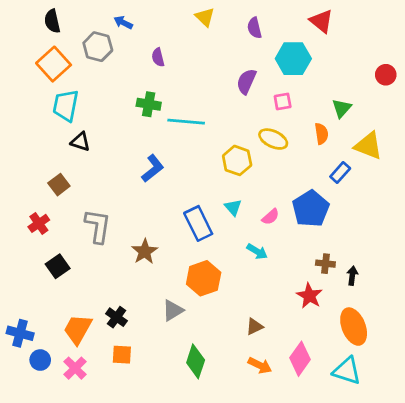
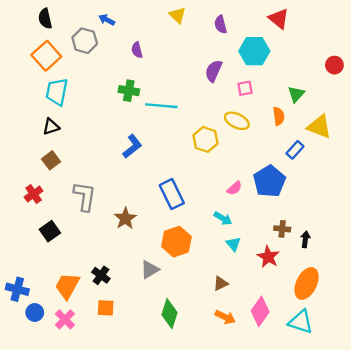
black triangle: (80, 142) -> (51, 127), moved, turned -36
cyan triangle: (233, 207) -> (233, 244), moved
orange ellipse: (354, 327) -> (307, 283), turned 48

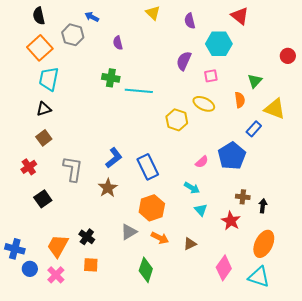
blue L-shape: (132, 146) -> (114, 158), moved
orange arrow: (225, 317) -> (160, 238), moved

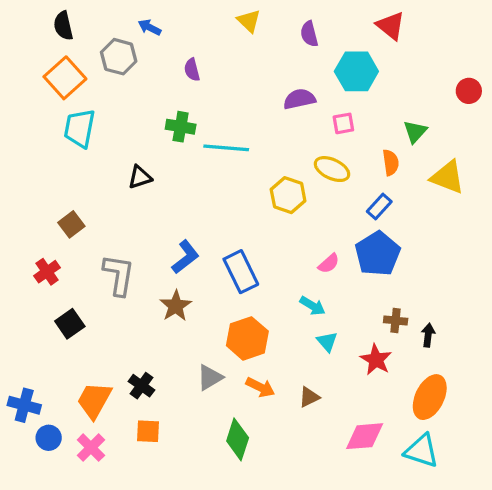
purple semicircle: (184, 61) -> (299, 99), turned 54
black triangle: (44, 109) -> (140, 177), moved
blue rectangle: (254, 129) -> (379, 206), moved
pink diamond: (224, 268) -> (365, 436), turned 50

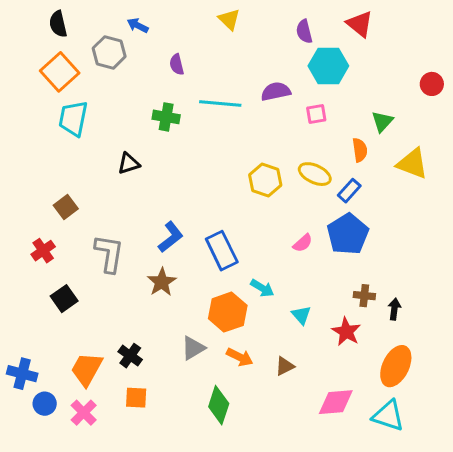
purple semicircle: (309, 34) -> (304, 31), moved
cyan line: (226, 148) -> (220, 103), moved
yellow ellipse: (332, 169) -> (315, 174), moved
cyan arrow: (312, 306) -> (262, 288), moved

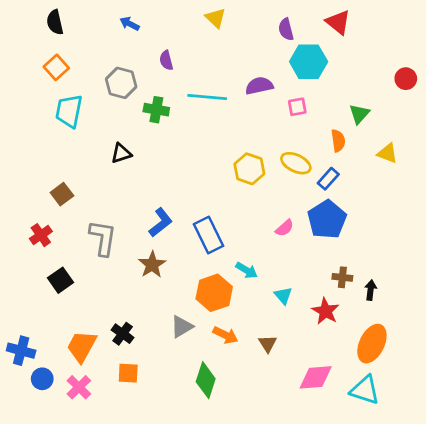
gray hexagon: (109, 52) -> (121, 83), moved
orange square: (60, 72) -> (56, 67), size x0.7
yellow triangle: (412, 164) -> (387, 153), size x0.7
brown triangle: (285, 366) -> (268, 344), turned -36

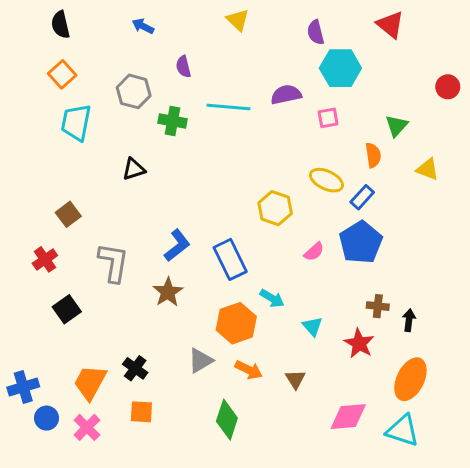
red triangle: (338, 22) -> (390, 25), moved
yellow hexagon: (249, 169) -> (275, 208), moved
blue cross: (21, 351) -> (23, 387), turned -32

